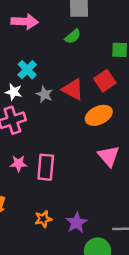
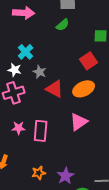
red triangle: (73, 89) -> (55, 89), moved
pink triangle: (109, 156) -> (79, 122), moved, turned 36

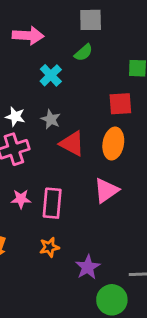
cyan cross: (26, 52) -> (51, 75), moved
red square: (89, 61) -> (120, 104), turned 30
orange ellipse: (84, 89) -> (113, 144), turned -55
orange star: (39, 173) -> (49, 247), moved

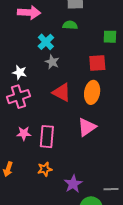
green semicircle: (83, 53) -> (70, 25), turned -136
gray star: (51, 119) -> (52, 62), moved

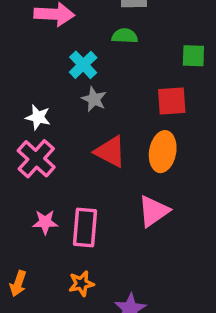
pink cross: (18, 97) -> (36, 159), turned -30

